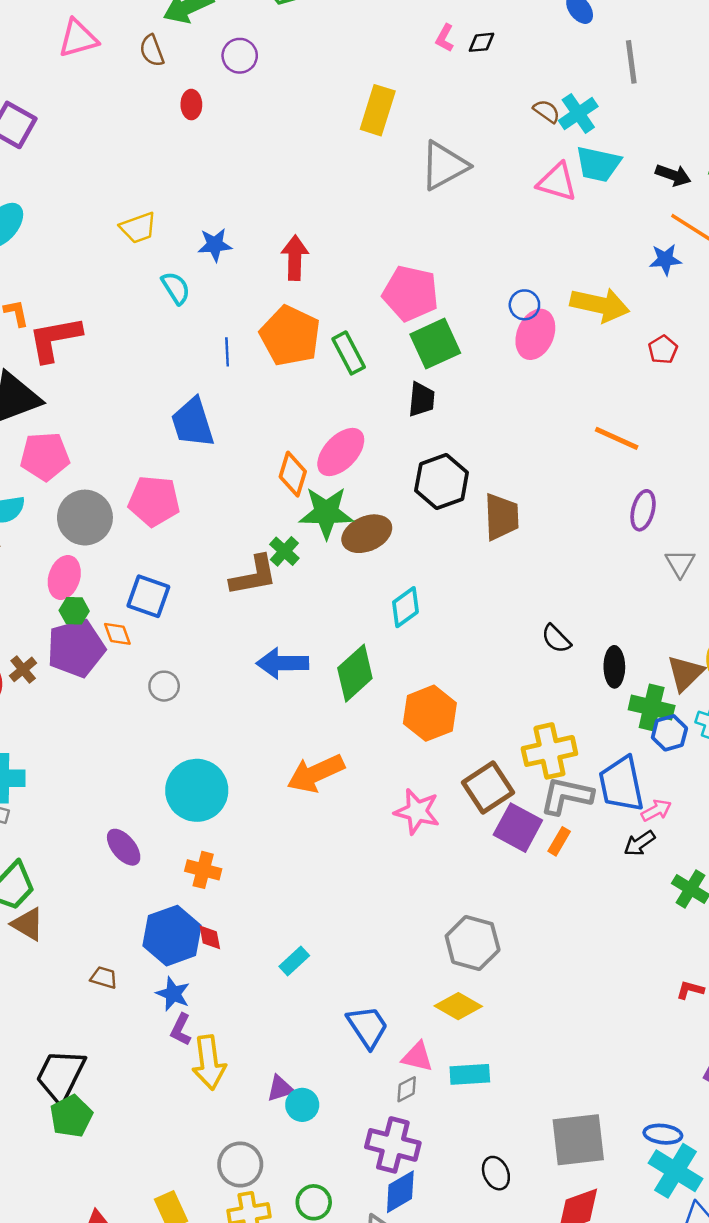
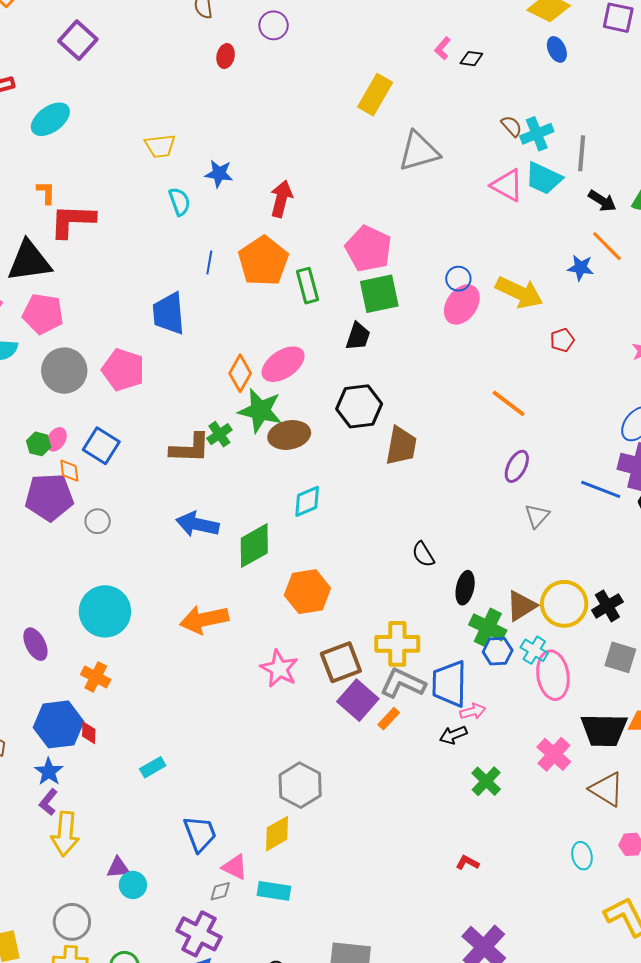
gray line: (631, 62) -> (582, 153), moved
pink ellipse: (64, 577) -> (56, 439), moved, size x0.7
purple pentagon: (76, 648) -> (49, 497), moved
yellow diamond: (458, 1006) -> (277, 834), turned -72

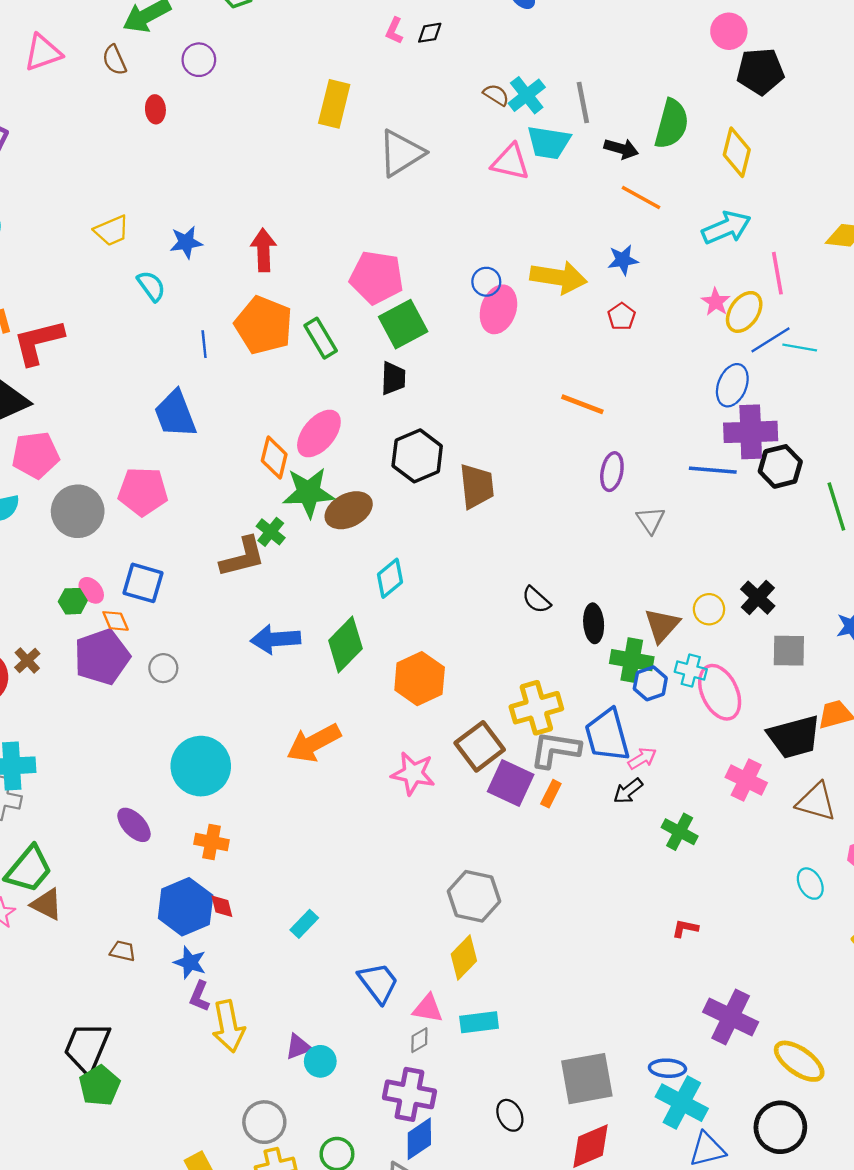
blue star: (581, 268) -> (623, 260), moved
pink ellipse: (56, 439) -> (91, 590), turned -55
yellow circle: (564, 604) -> (709, 609), size x0.6

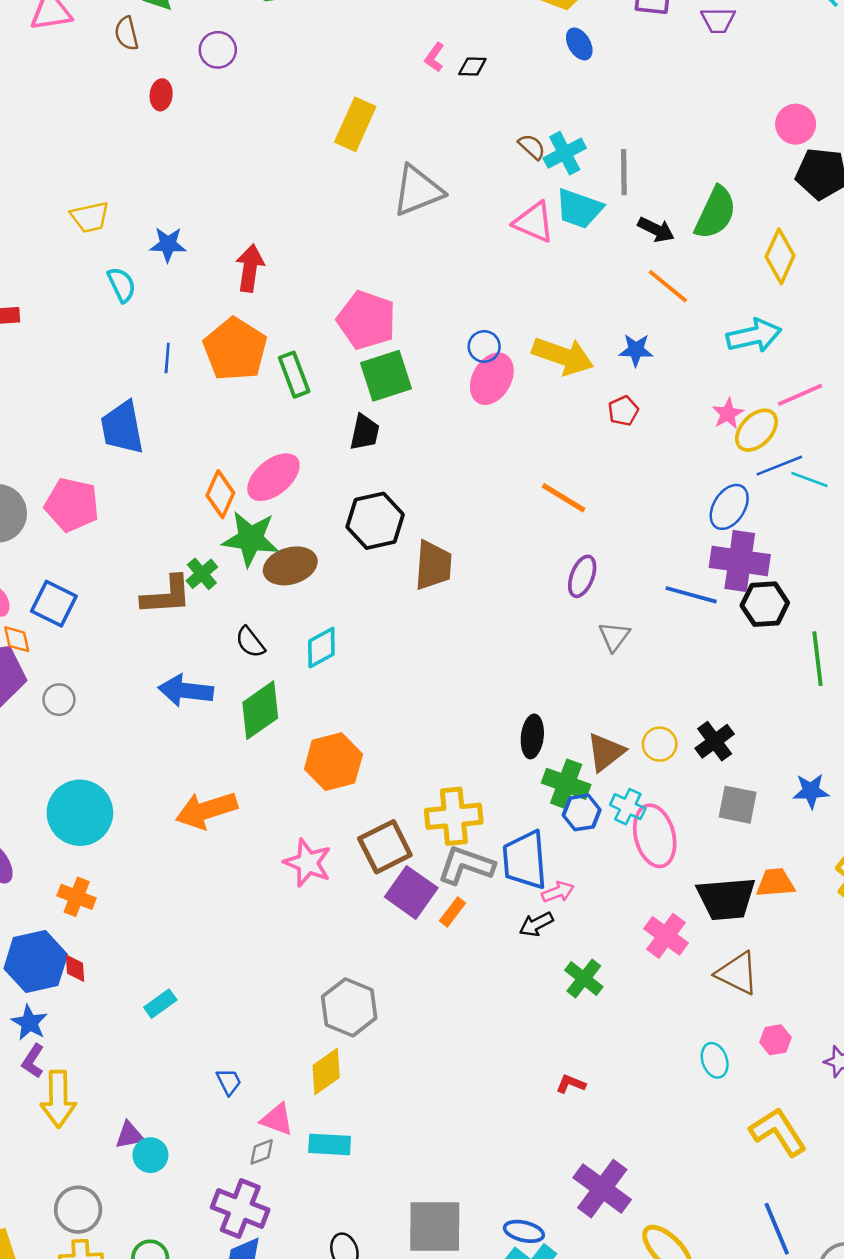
pink line: (777, 273) -> (800, 395), turned 66
black semicircle: (536, 600) -> (250, 642), moved
blue trapezoid: (378, 983) -> (229, 1082), size x0.6

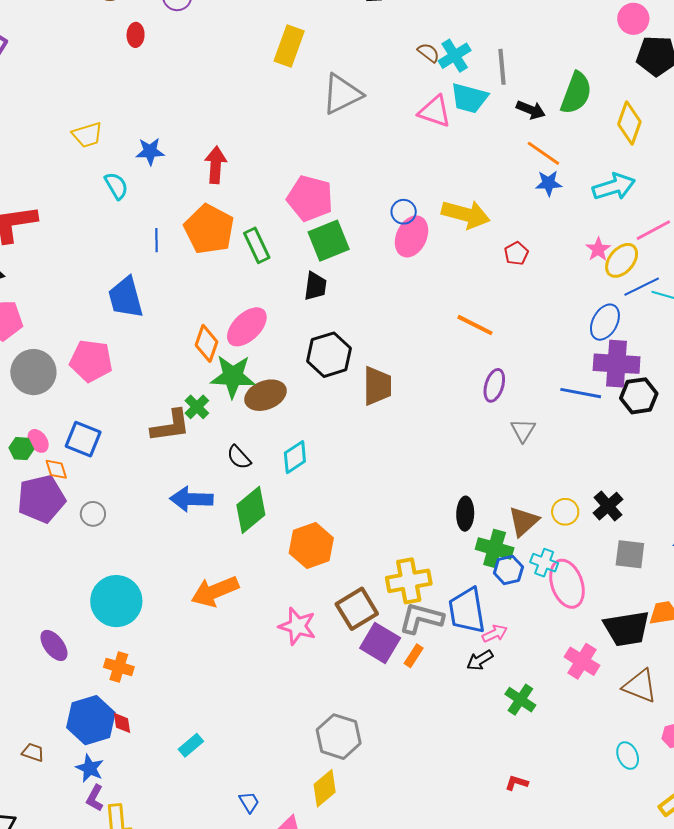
blue star: (636, 350) -> (549, 183), moved

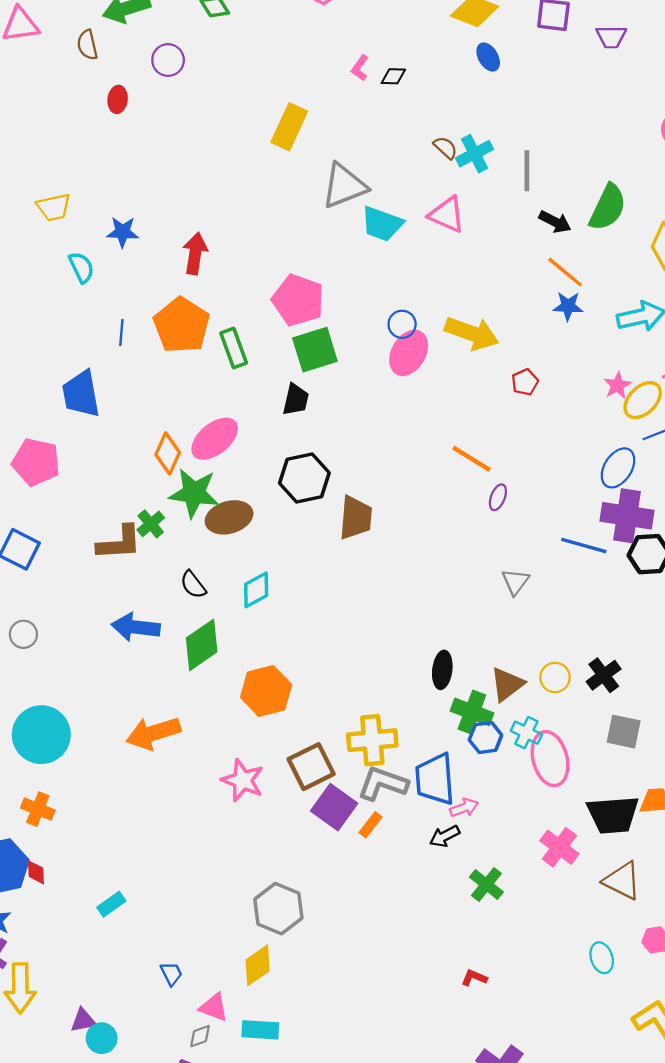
cyan trapezoid: (469, 98) -> (382, 224), moved
purple ellipse: (494, 385) -> (498, 497), moved, size x0.7

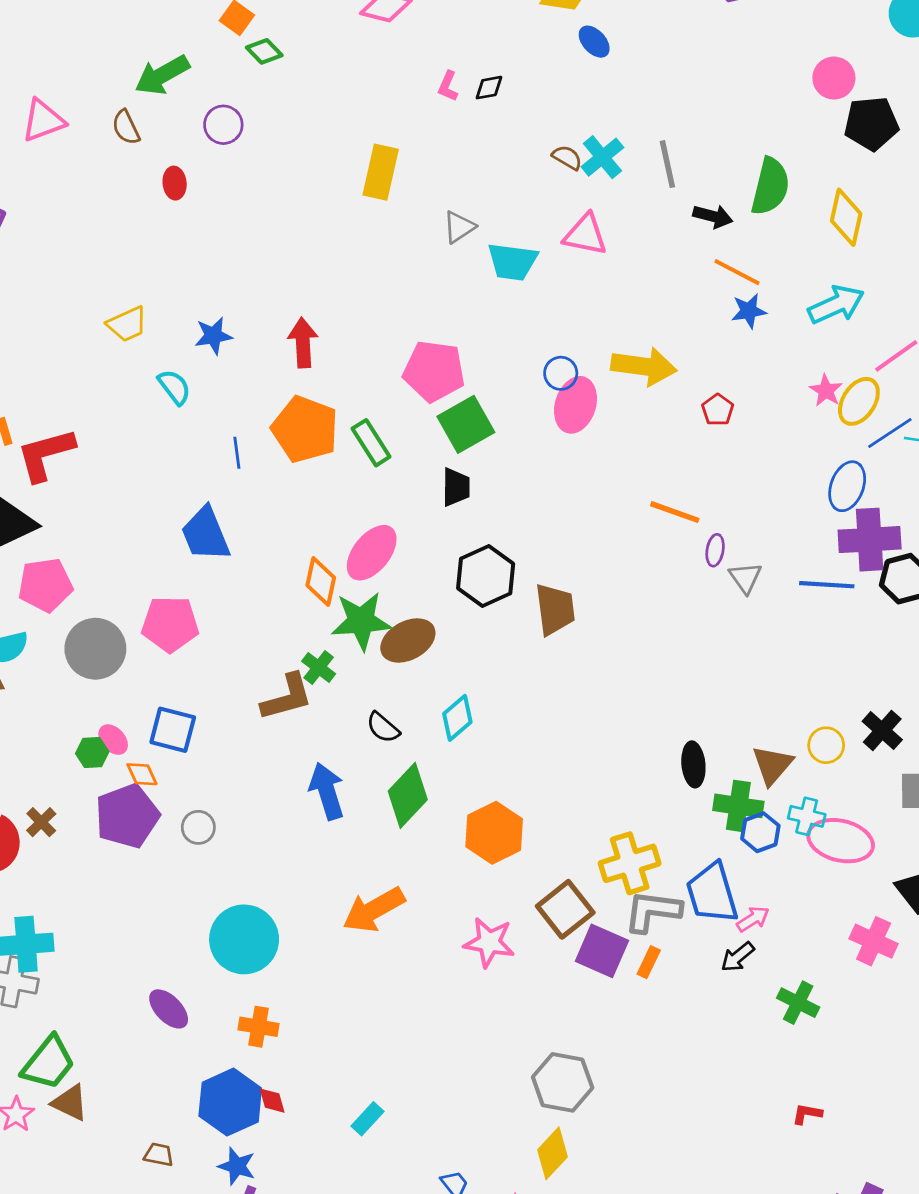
gray triangle: (344, 186) -> (459, 227), size x0.6
gray triangle: (515, 582) -> (745, 578), moved
blue arrow: (136, 627) -> (327, 791), turned 78
pink ellipse: (550, 759) -> (841, 841), turned -50

